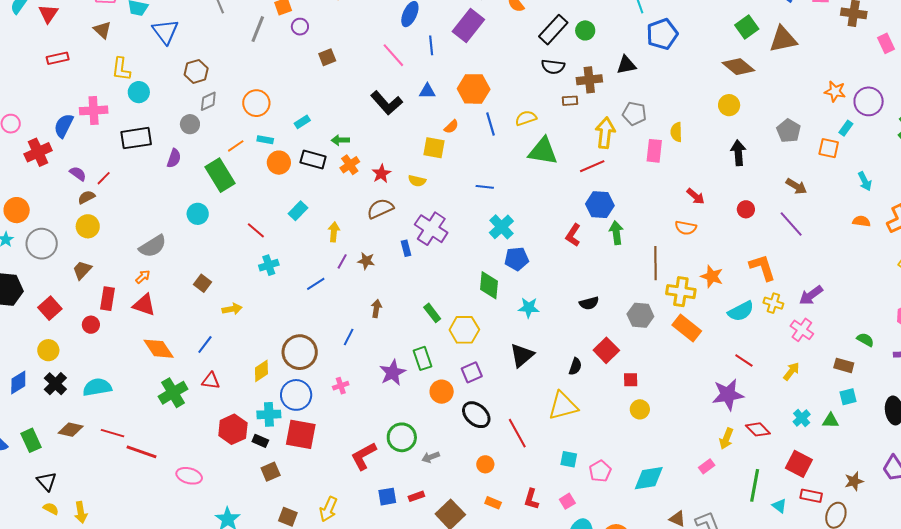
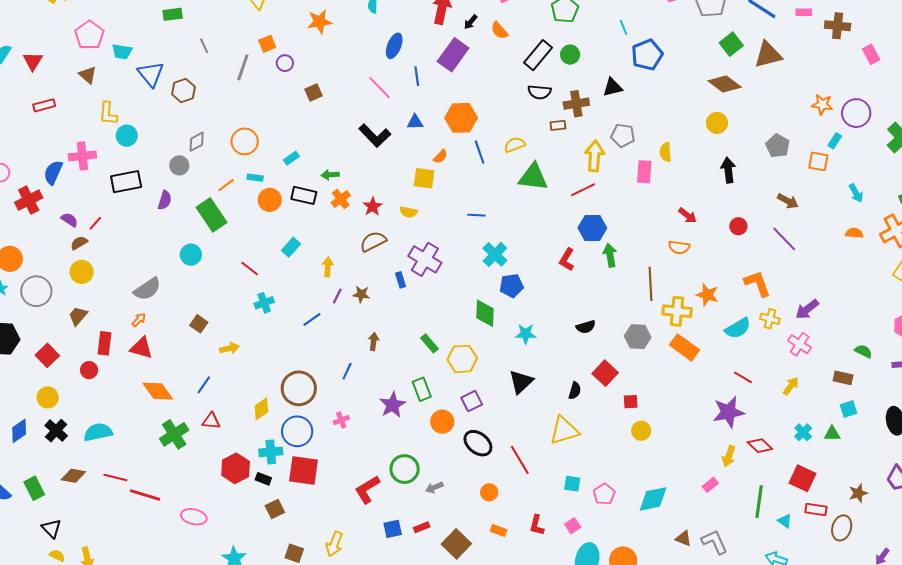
brown hexagon: (196, 71) -> (183, 91), moved

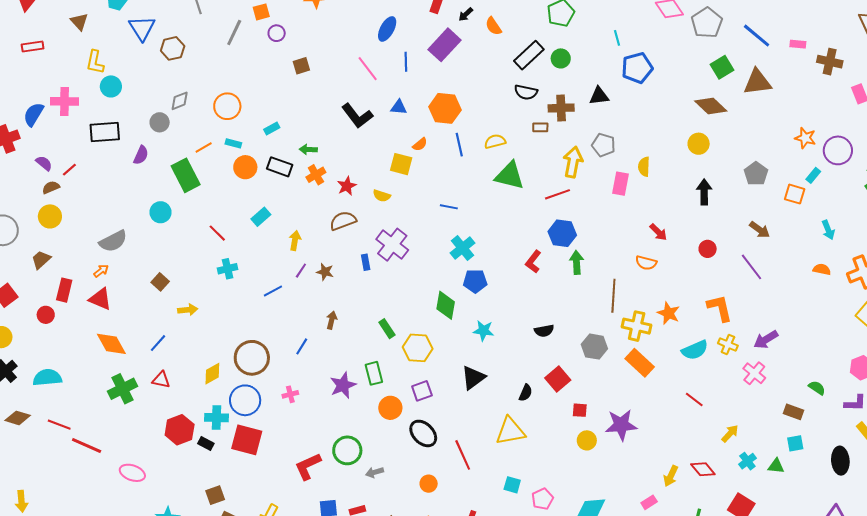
yellow arrow: (791, 386) -> (730, 434), moved
purple star: (728, 412) -> (621, 425), moved
brown square: (275, 509) -> (215, 495), moved

